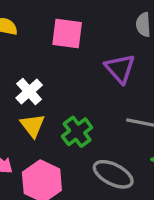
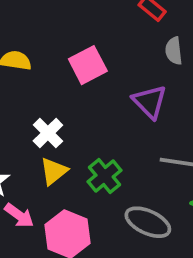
pink square: (67, 33) -> (88, 65), turned -32
yellow triangle: (32, 125) -> (54, 171), turned 32

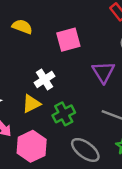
white cross: (48, 133) -> (44, 79), moved

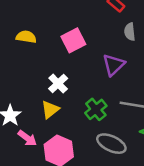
purple triangle: (103, 72) -> (114, 65), turned 30
green cross: (64, 114) -> (96, 109), moved

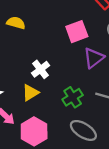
pink square: (73, 40) -> (77, 32), moved

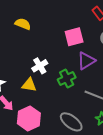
yellow triangle: (30, 93) -> (29, 85), turned 35
green cross: (73, 97) -> (67, 79), moved

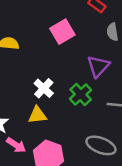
pink square: (74, 37) -> (62, 32), moved

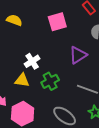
green cross: (81, 94) -> (50, 81), moved

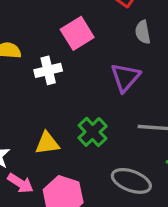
white cross: (32, 61) -> (48, 70), moved, turned 35

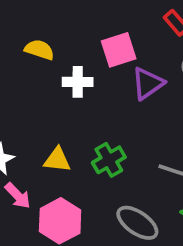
purple triangle: (125, 77) -> (148, 83), moved

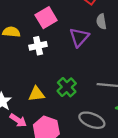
pink square: (119, 50) -> (46, 18), moved

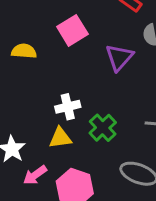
white cross: (38, 46) -> (68, 107), moved
pink arrow: (18, 120) -> (35, 175), turned 112

